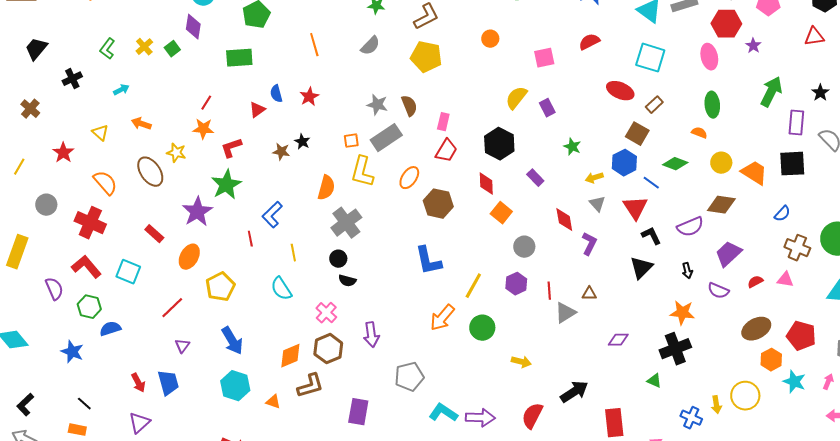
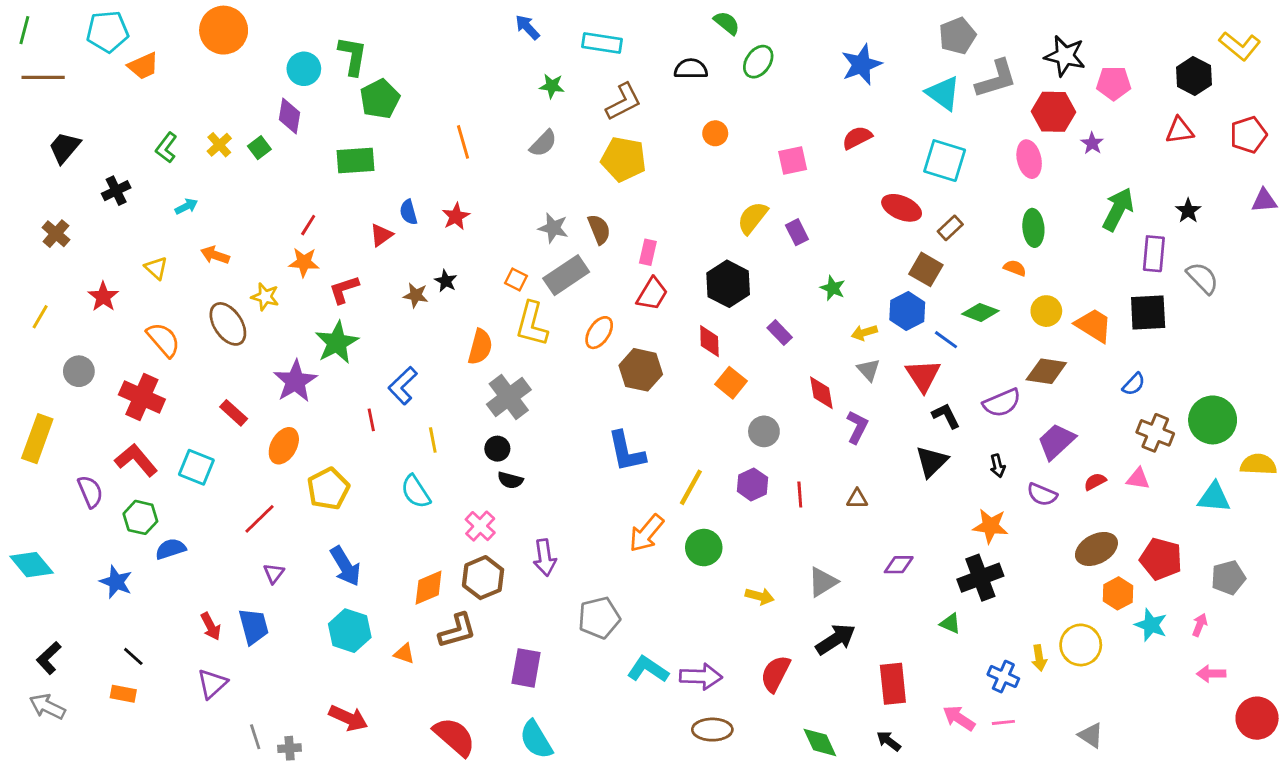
orange square: (351, 141) -> (516, 279), turned 35
gray triangle: (565, 313) -> (823, 582), moved

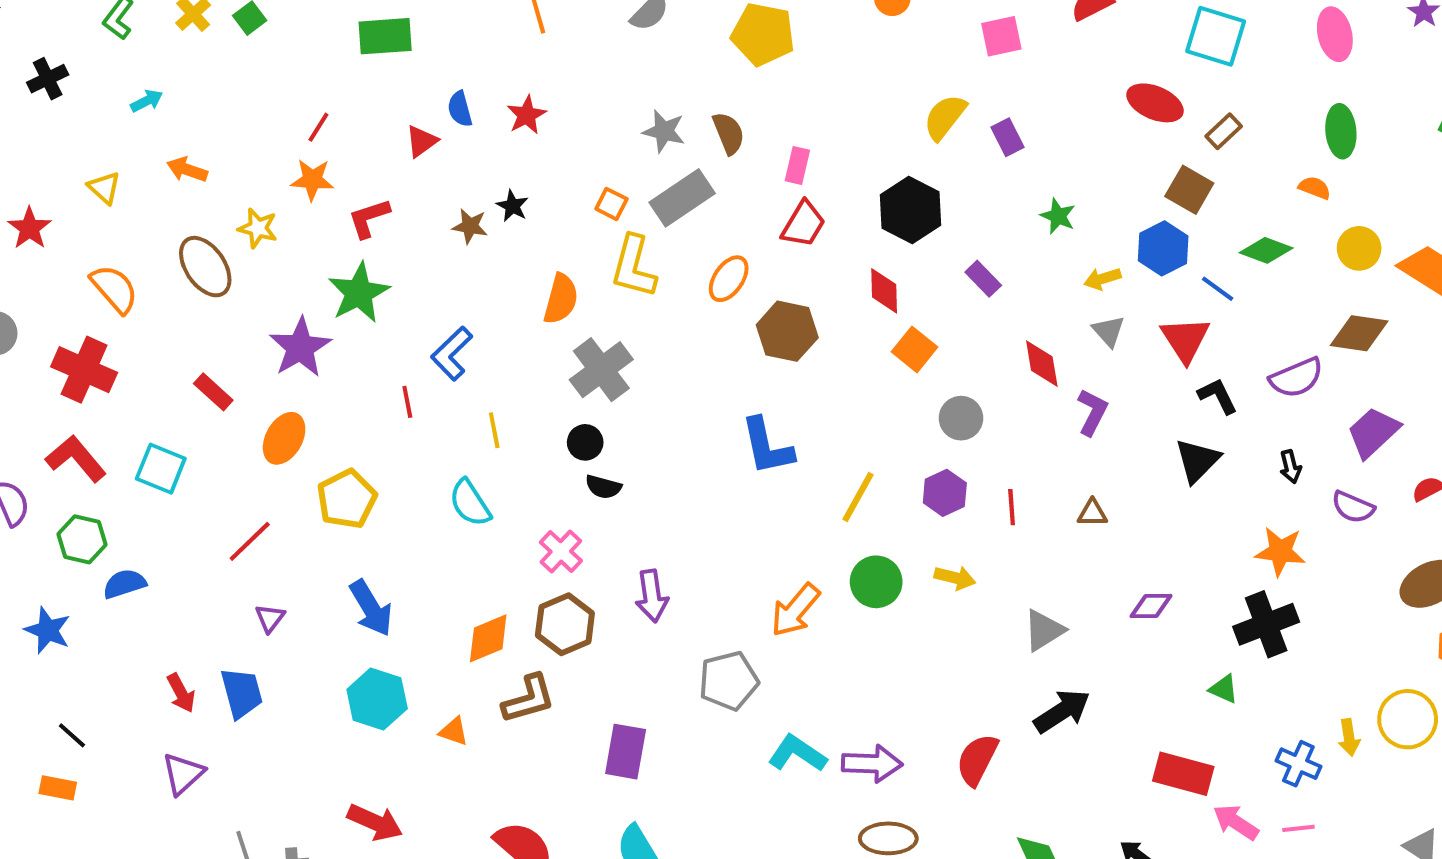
orange arrow: (646, 533) -> (795, 610), moved
yellow arrow: (760, 596) -> (955, 578), moved
red rectangle: (893, 684) -> (1183, 774), moved, turned -69

